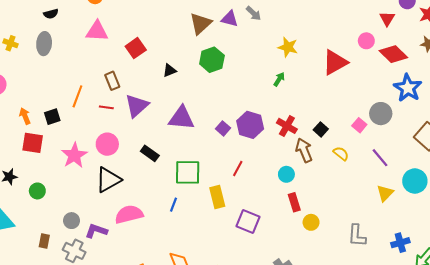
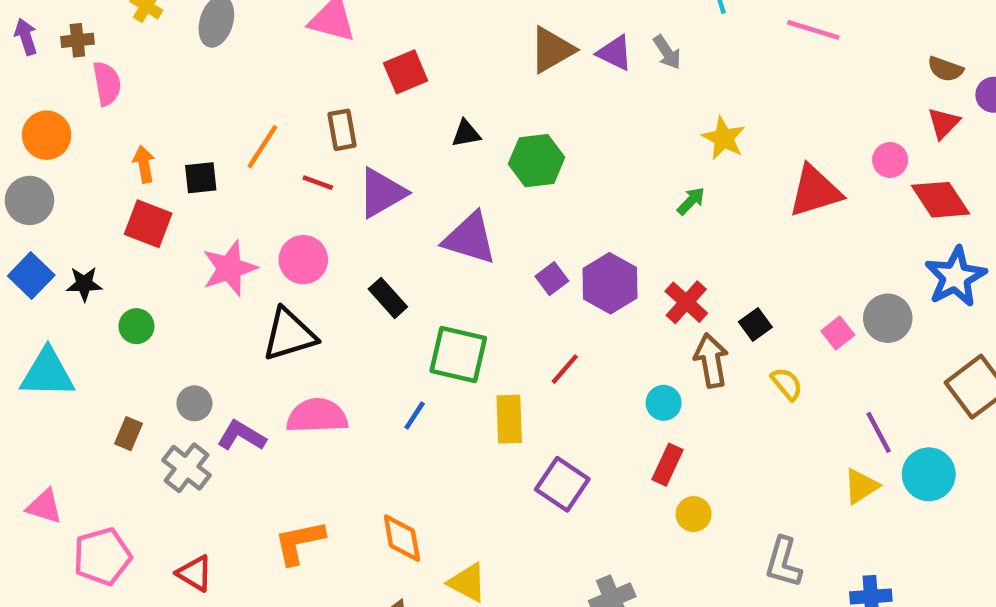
green hexagon: (212, 60) -> (537, 161), moved
purple line: (380, 158) -> (879, 432), moved
red rectangle: (294, 202) -> (667, 465), turned 30

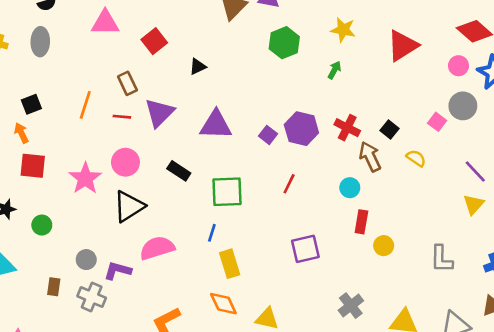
pink circle: (890, 160) -> (459, 66), moved
green hexagon: (537, 161) -> (284, 43), moved
black square: (201, 178) -> (31, 104), moved
yellow rectangle: (509, 419) -> (230, 264), moved
purple square: (562, 484) -> (305, 249), turned -32

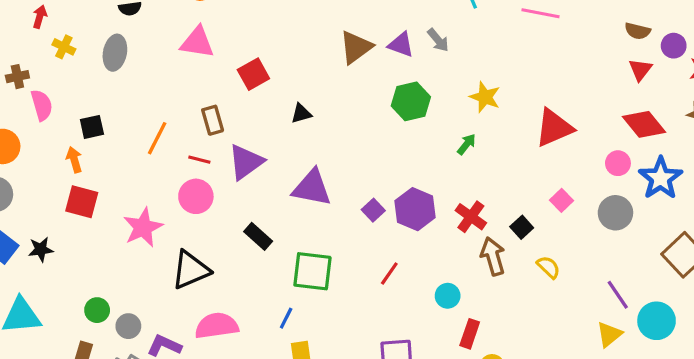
pink square: (437, 122) -> (562, 200), moved
pink circle: (125, 162) -> (196, 196), moved
cyan circle: (350, 188) -> (448, 296), moved
green circle: (42, 225) -> (97, 310), moved

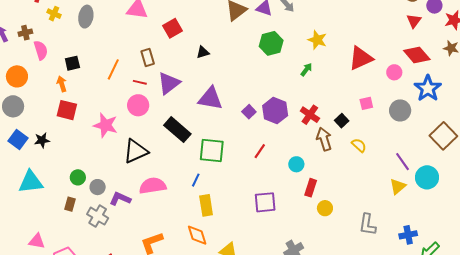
pink circle: (618, 163) -> (394, 72), moved
pink square: (562, 200) -> (366, 103), turned 32
pink star: (143, 227) -> (105, 125), turned -30
black rectangle: (258, 236) -> (177, 130), size x1.5

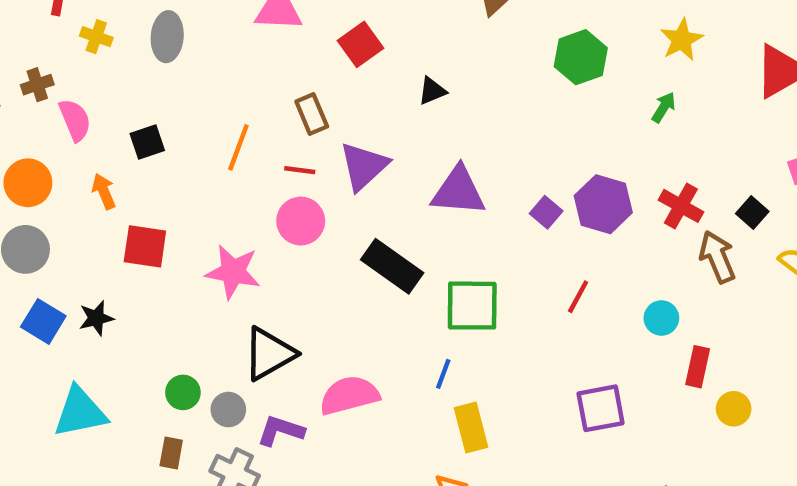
yellow star: (317, 40) -> (682, 40), turned 30
orange arrow: (62, 84) -> (104, 191), moved
black triangle: (136, 151) -> (269, 354), moved

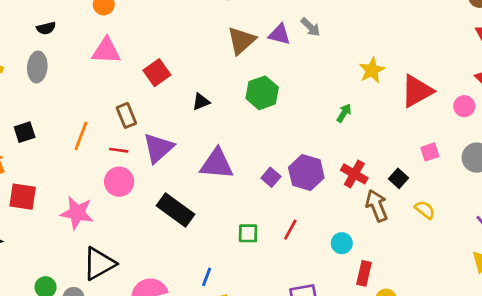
yellow star: (682, 40) -> (372, 70), moved
green hexagon: (581, 57) -> (262, 93), moved
green square: (472, 306) -> (248, 233), moved, size x0.6

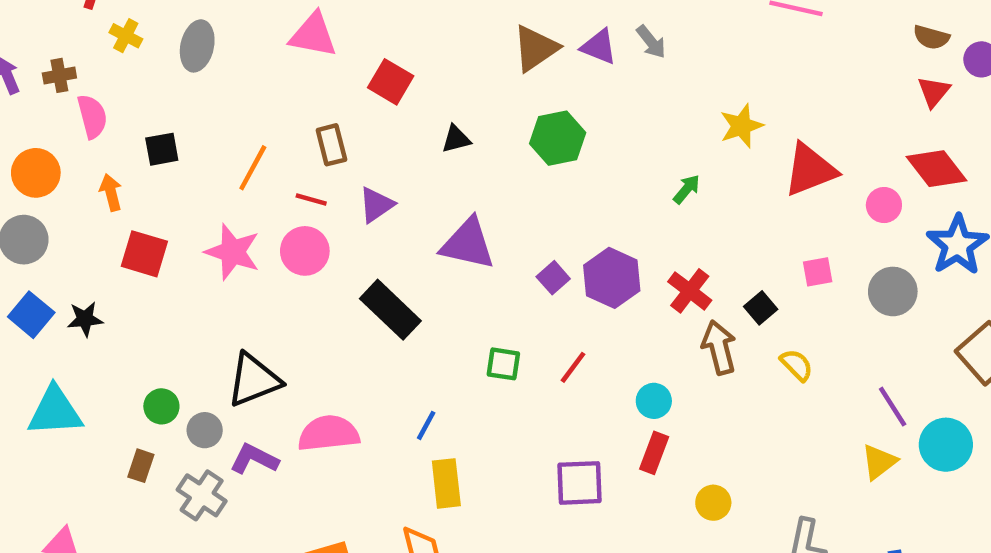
red square: (157, 73) -> (391, 82), turned -32
purple triangle: (158, 148) -> (376, 205), size x0.7
pink star: (77, 213) -> (233, 252), moved
red rectangle: (364, 273) -> (654, 453), moved

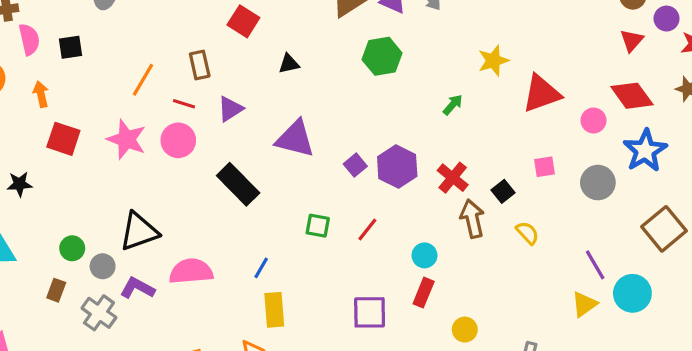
green hexagon: (558, 138) -> (382, 56), moved
black square: (162, 149) -> (70, 47), moved

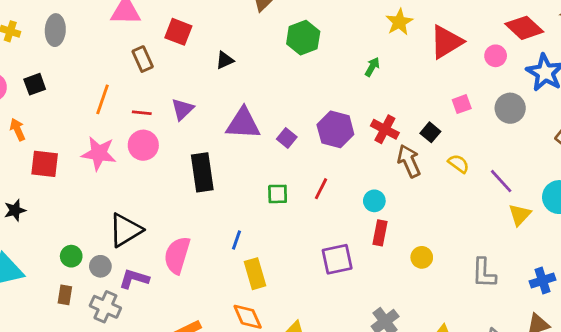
brown rectangle: (200, 65) -> (143, 59), moved
purple square: (355, 165) -> (287, 138), moved
black rectangle: (238, 184) -> (202, 172), turned 48
purple line: (595, 265) -> (501, 181), moved
pink semicircle: (191, 271) -> (177, 255), turned -57

